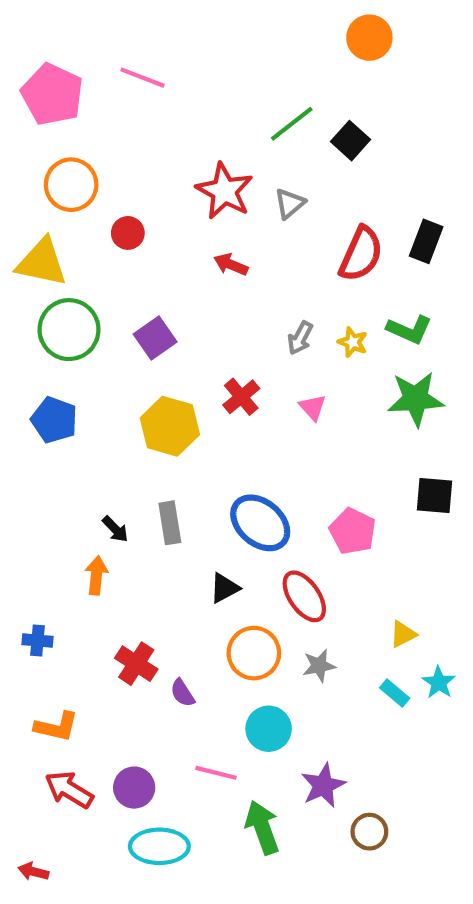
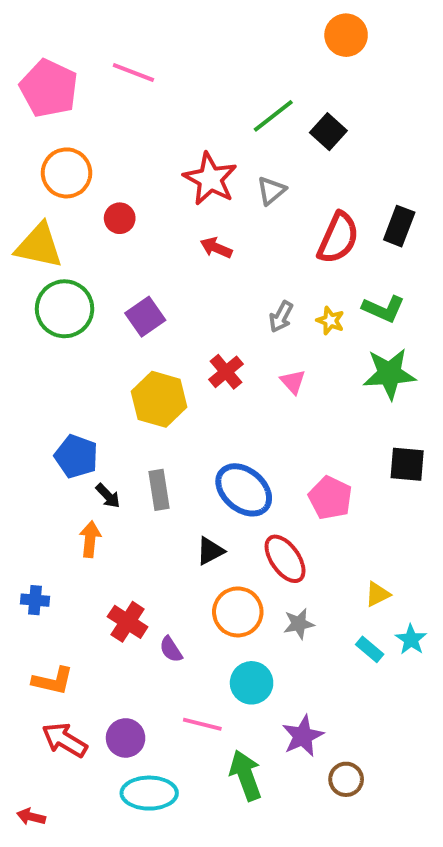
blue pentagon: (54, 420) -> (76, 456), moved

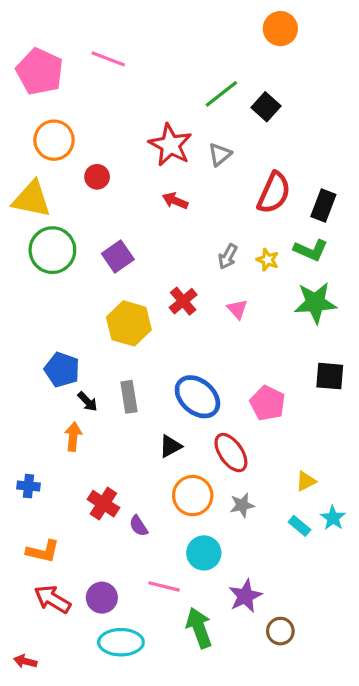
black rectangle: (399, 226) -> (323, 205), moved

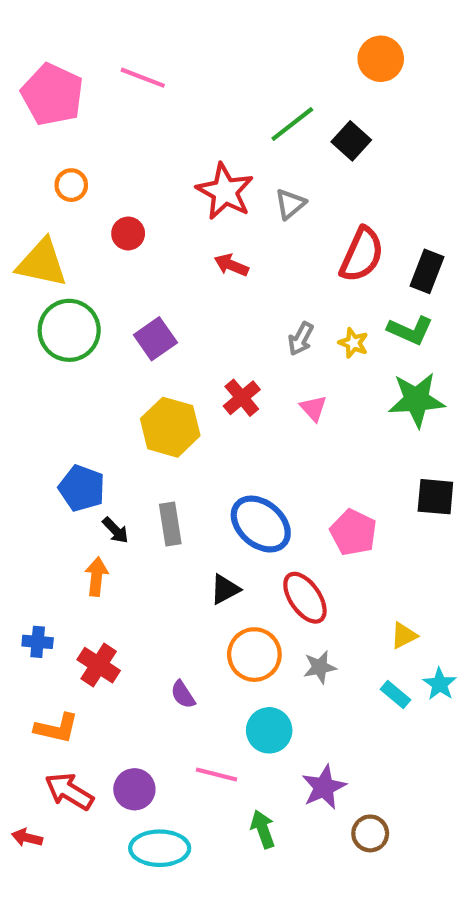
orange circle: (280, 29) -> (381, 59), moved
orange circle: (54, 140) -> (71, 185), size x0.6
red cross: (103, 504) -> (99, 665), moved
green arrow: (199, 628) -> (263, 829), size x0.7
red arrow: (25, 661) -> (27, 838), moved

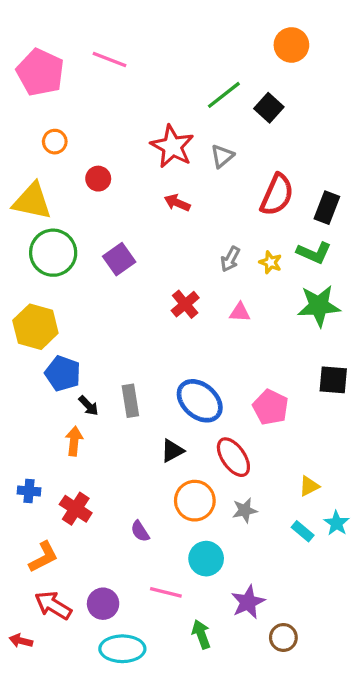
pink triangle: (313, 408) -> (240, 312), turned -45
yellow hexagon: (170, 427) -> (35, 327), moved
orange L-shape: (57, 728) -> (43, 557), turned -40

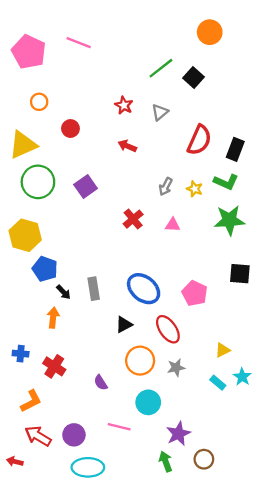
red star: (172, 146) -> (124, 105), size x0.6
yellow triangle: (32, 201) -> (23, 145), turned -36
green arrow: (201, 634) -> (166, 462), moved

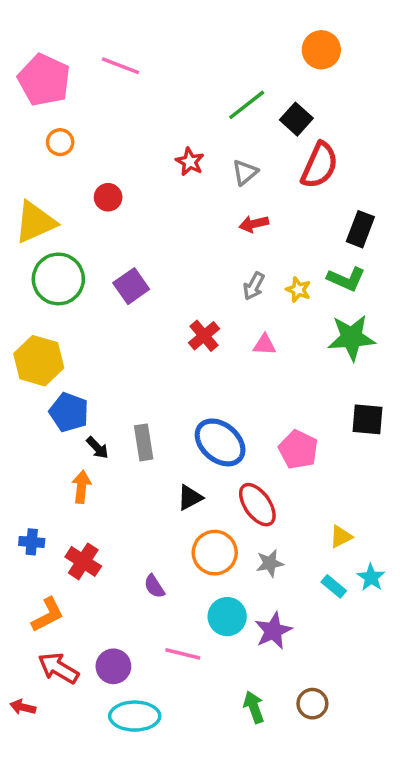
orange circle: (39, 102) -> (60, 142), moved
red semicircle: (199, 140) -> (320, 165), moved
red arrow: (127, 146) -> (254, 224), moved, turned -36
purple star: (178, 434) -> (273, 631), moved

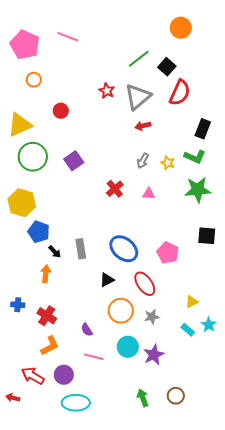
gray triangle: (245, 172) -> (138, 97), size x1.8
orange L-shape: (48, 615) -> (50, 346), moved
pink line: (183, 654) -> (94, 357), moved

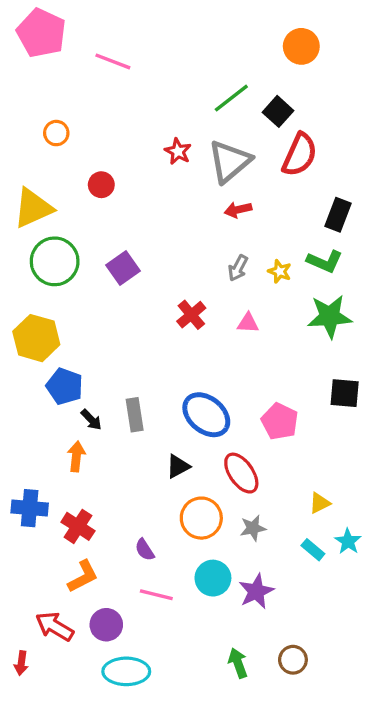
pink pentagon: (25, 45) -> (41, 33), moved
blue cross: (18, 305) -> (30, 508), size x1.5
red arrow: (13, 398) -> (21, 663), turned -96

